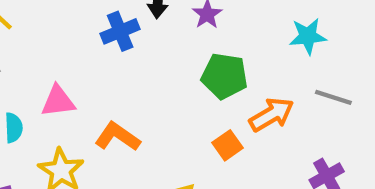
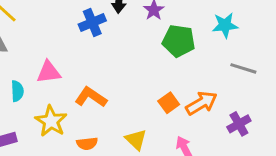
green pentagon: (224, 76) -> (179, 41), moved
orange arrow: (272, 115) -> (201, 103), moved

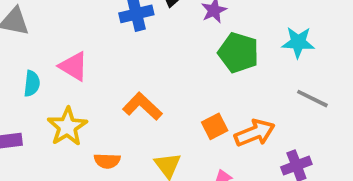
pink triangle: (49, 72) -> (74, 66), turned 30
orange L-shape: (91, 97) -> (142, 106), moved

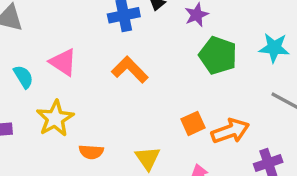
cyan semicircle: (32, 83) -> (23, 77), turned -40
orange L-shape: (142, 106) -> (130, 70), moved

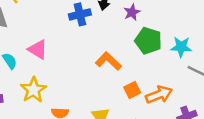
cyan star: (274, 48) -> (181, 47), moved
orange L-shape: (130, 70) -> (108, 61), moved

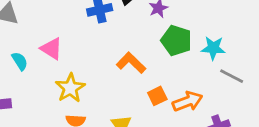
yellow star: (33, 90) -> (70, 88), moved

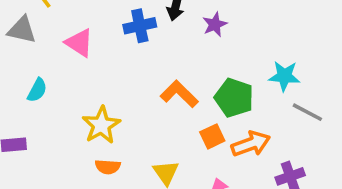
green pentagon: (176, 40) -> (234, 98), moved
pink triangle: (52, 49) -> (79, 43), moved
cyan semicircle: (20, 61) -> (37, 90), turned 60

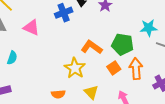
yellow star: (101, 125) -> (75, 68), moved
orange arrow: (251, 144) -> (136, 69), turned -65

